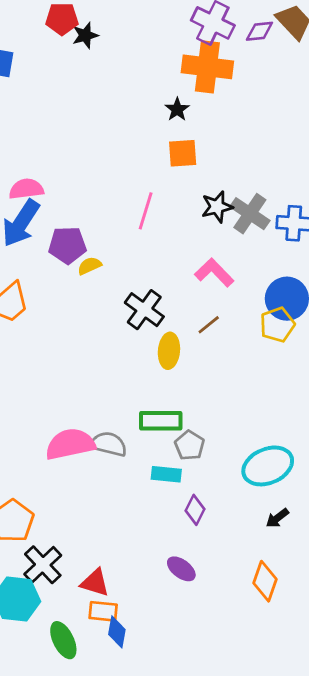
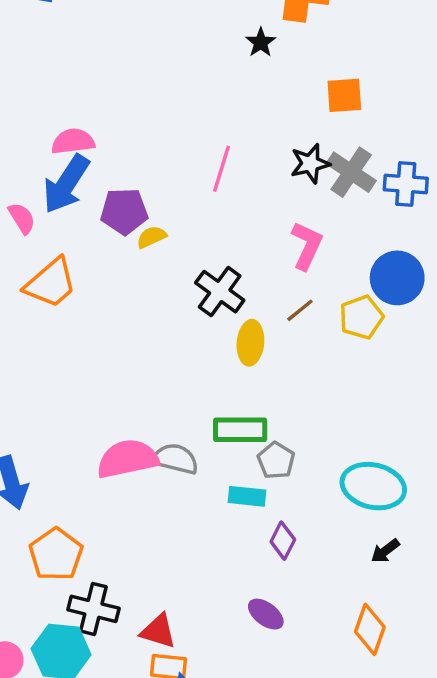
orange square: (183, 153) -> (344, 95), moved
pink L-shape: (214, 273) -> (307, 245), turned 69
yellow pentagon: (277, 325) -> (361, 317), moved
cyan ellipse: (268, 466) -> (373, 486), turned 36
black cross: (43, 565) -> (93, 609), turned -33

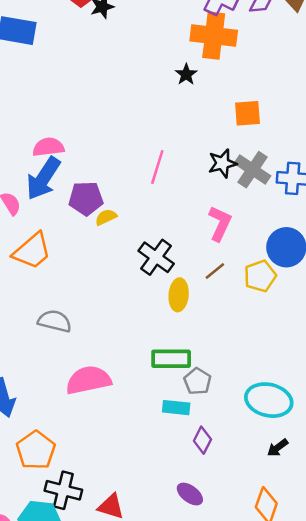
gray semicircle: (175, 459) -> (55, 321), moved

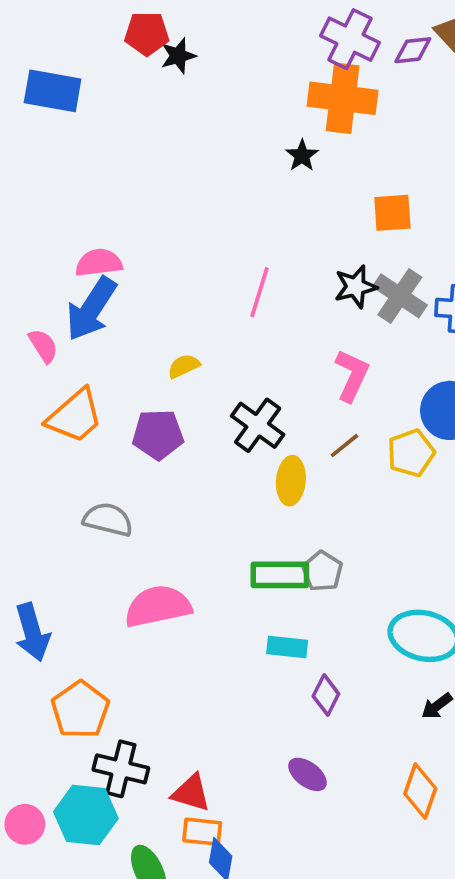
purple pentagon: (86, 198) -> (158, 434), moved
gray pentagon: (197, 381) -> (322, 571), moved

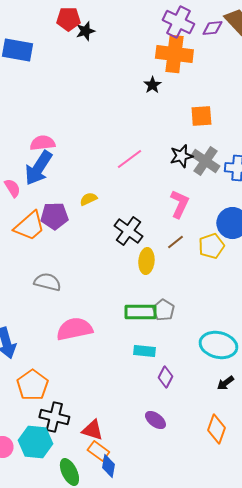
pink line: (259, 292) -> (129, 159), turned 36
purple pentagon: (158, 434) -> (54, 216), moved
orange rectangle: (202, 832) -> (98, 451), turned 30

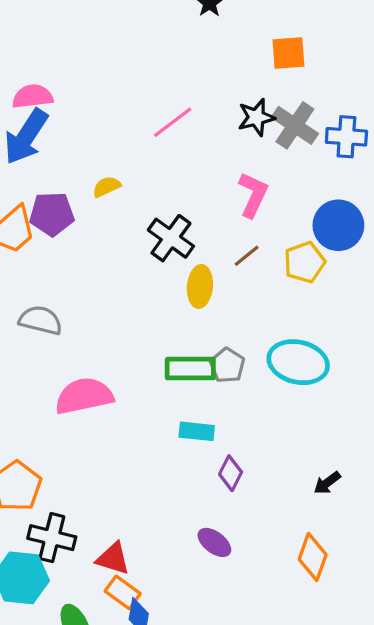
cyan ellipse: (218, 345) -> (298, 362), moved

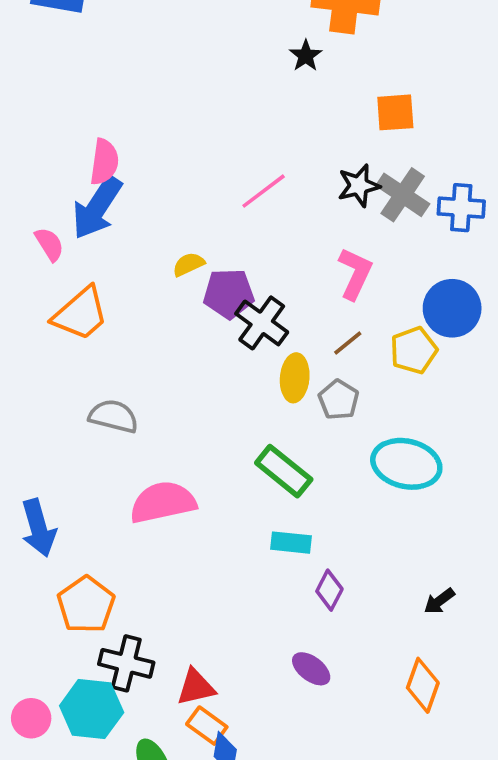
pink semicircle: (32, 96) -> (104, 162), turned 105
purple pentagon: (52, 214) -> (229, 294), moved
gray pentagon: (227, 365) -> (339, 400), moved
green rectangle: (190, 369) -> (284, 471), turned 39
red triangle: (113, 559) -> (196, 687), turned -30

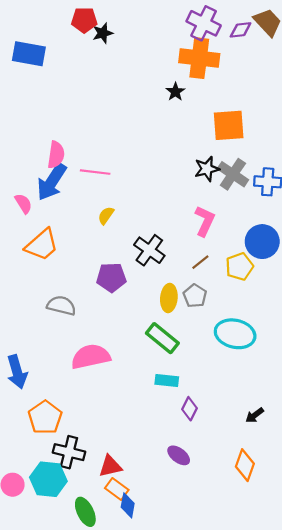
orange square: (395, 112) -> (229, 125), size x1.4
pink line: (264, 191) -> (95, 172), moved, turned 44
yellow semicircle: (189, 264) -> (106, 215), turned -30
purple pentagon: (229, 294) -> (111, 277), moved
yellow ellipse: (295, 378) -> (169, 298), moved

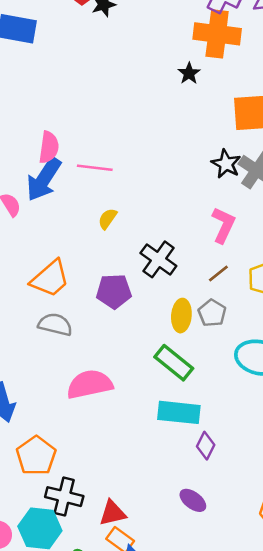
black star: (207, 169) -> (226, 164), turned -30
orange trapezoid: (42, 245) -> (50, 279), moved
cyan rectangle: (167, 380) -> (179, 412), size x1.5

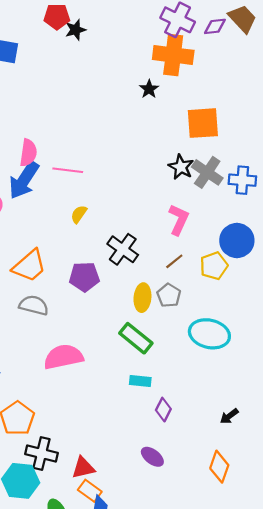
cyan rectangle: (179, 412) -> (140, 381), size x0.6

